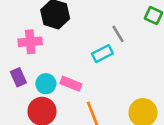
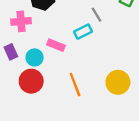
pink rectangle: (71, 84) -> (56, 45), moved

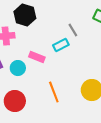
red circle: (31, 81) -> (15, 101), moved

